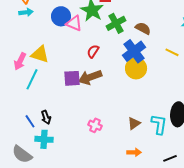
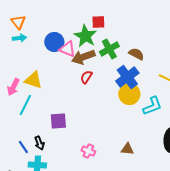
brown arrow: (90, 77) -> (83, 57), moved
purple square: (72, 78) -> (58, 121), moved
brown triangle: (134, 123) -> (127, 149), turned 40
cyan L-shape: (159, 124) -> (152, 106), moved, turned 60

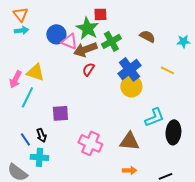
brown semicircle: (136, 54) -> (147, 36), moved
cyan L-shape: (152, 106) -> (154, 117), moved
brown triangle: (127, 149) -> (129, 141), size x1.5
pink cross: (88, 151) -> (90, 143), size x1.6

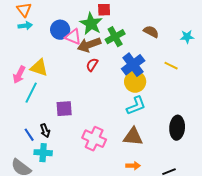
cyan L-shape: (154, 117) -> (136, 106), moved

